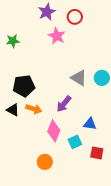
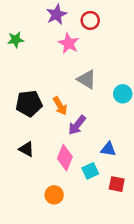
green star: (13, 41) -> (16, 40), moved
gray triangle: (79, 78) -> (87, 79), moved
orange arrow: (34, 109) -> (60, 106), moved, turned 42
black triangle: (13, 110) -> (26, 149), moved

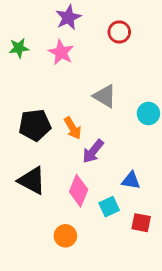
red circle: (90, 20) -> (119, 32), moved
pink star: (69, 43) -> (61, 52), moved
black triangle: (26, 149) -> (32, 180), size x1.5

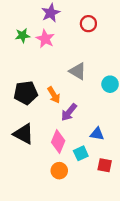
green star: (19, 48) -> (22, 36), moved
orange circle: (65, 236) -> (59, 171), moved

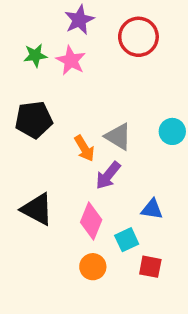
red circle: (88, 24) -> (138, 37), size x1.5
gray triangle: (78, 71) -> (118, 137), moved
black pentagon: (26, 93) -> (34, 120), moved
red square: (105, 165) -> (150, 267), moved

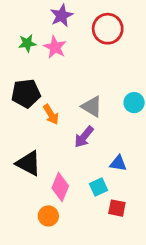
orange arrow: (84, 148) -> (51, 114), moved
pink diamond: (91, 221) -> (60, 187), moved
orange circle: (93, 267) -> (48, 216), moved

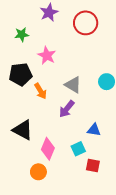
pink star: (55, 47) -> (47, 55), moved

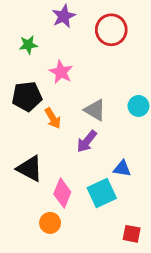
cyan square: (78, 149) -> (102, 193), size x1.5
red square: (93, 166) -> (132, 234), moved

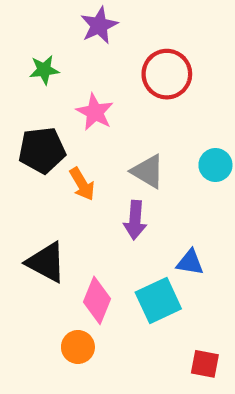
red circle: (111, 30) -> (167, 74), moved
purple arrow: (87, 141) -> (135, 220), turned -35

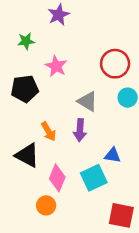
red circle: (167, 74) -> (115, 64), moved
orange arrow: (82, 184) -> (49, 131), moved
red square: (205, 364) -> (121, 215), size x1.5

